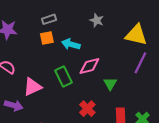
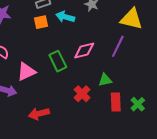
cyan arrow: (71, 44) -> (65, 17), moved
purple line: (140, 63) -> (118, 46), moved
green triangle: (110, 84) -> (105, 80), moved, turned 48

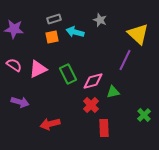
yellow triangle: (131, 19) -> (138, 34), turned 30
pink diamond: (84, 51) -> (93, 81), moved
pink triangle: (26, 72) -> (38, 69), moved
red rectangle: (116, 102) -> (104, 128), moved

